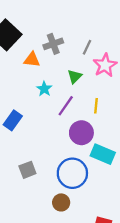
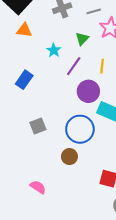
gray line: (87, 47) -> (94, 11), turned 48
orange triangle: (32, 60) -> (24, 30), moved

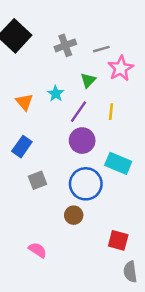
orange triangle: (24, 30) -> (24, 102), moved, turned 42
blue rectangle: (24, 80) -> (22, 147), moved
purple circle: (88, 91) -> (82, 141), moved

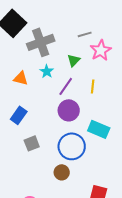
gray cross: (65, 45) -> (41, 42), moved, size x1.5
orange triangle: (24, 102) -> (21, 78), turned -35

